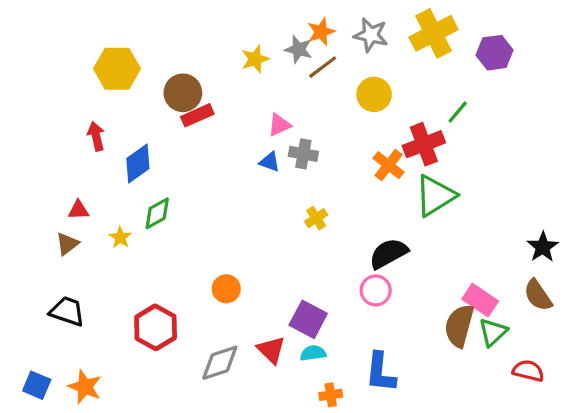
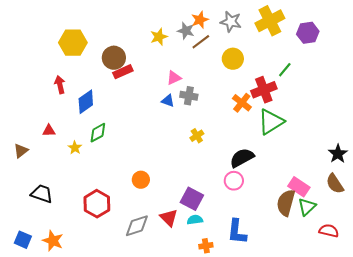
brown triangle: (67, 244) -> (21, 151), moved

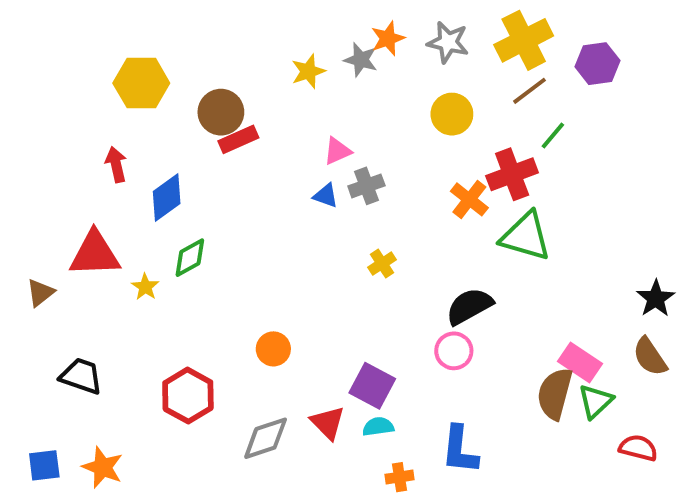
brown line: (201, 42) -> (530, 91), moved
gray cross: (189, 96) -> (366, 186), turned -30
green triangle: (271, 122) -> (526, 236), turned 48
red triangle: (49, 131) -> (95, 254), size x2.0
blue square: (23, 240) -> (44, 465), turned -30

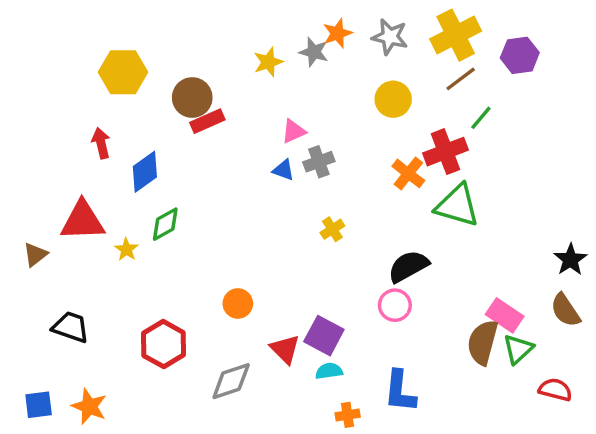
red triangle: (328, 423) -> (285, 349), moved

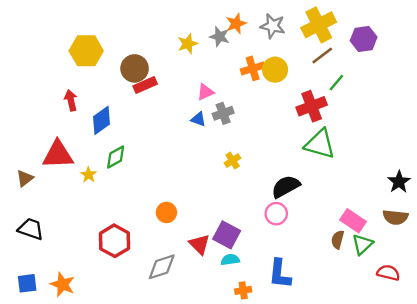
orange cross: (408, 173) -> (253, 68), moved, turned 35
brown semicircle: (565, 310) -> (395, 217), turned -50
black trapezoid: (71, 327) -> (31, 229), moved
brown semicircle: (483, 342) -> (338, 240), size x0.6

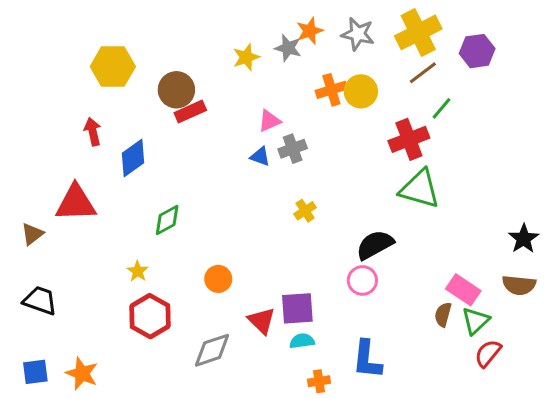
green diamond: (116, 157) -> (167, 220), moved
yellow star: (89, 175) -> (138, 271), moved
purple square: (227, 235) -> (297, 308), turned -32
red semicircle: (388, 273) -> (488, 353), moved, turned -65

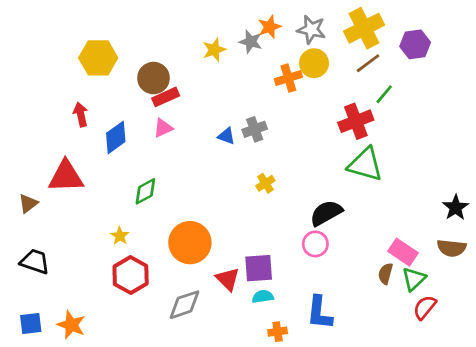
yellow circle: (361, 91) -> (314, 63), moved
pink triangle: (269, 121) -> (163, 128), moved
orange circle: (218, 279) -> (190, 243), size x1.8

